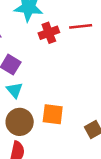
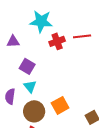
orange square: (53, 114) -> (60, 105), turned -36

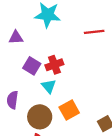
red cross: (57, 41) -> (54, 65), moved
cyan triangle: (30, 86) -> (49, 86), moved

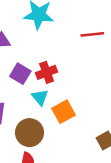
orange square: (69, 110) -> (64, 112), moved

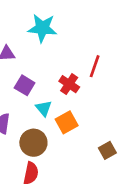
red line: (92, 34) -> (95, 66), moved, turned -65
red cross: (47, 72) -> (69, 84), moved, turned -36

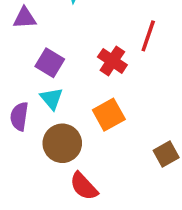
cyan triangle: (44, 108) -> (52, 99), moved
red semicircle: (31, 173) -> (84, 186), moved, turned 125

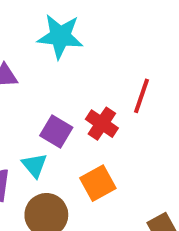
purple square: (50, 63) -> (56, 132), moved

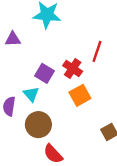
orange square: (98, 183) -> (80, 95), moved

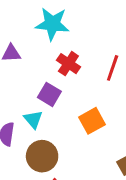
red cross: (73, 68) -> (68, 64), moved

